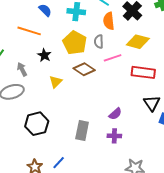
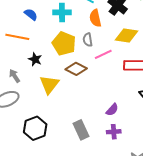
yellow triangle: (56, 82) -> (49, 84), size x1.5
gray rectangle: (82, 130) -> (81, 130), turned -30

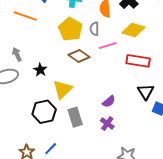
black star: (35, 59) -> (40, 70), moved
yellow triangle: (49, 84) -> (63, 89), moved
black hexagon: (35, 128) -> (44, 112), moved
purple cross: (114, 132) -> (107, 124), turned 32

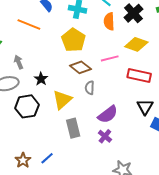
gray semicircle: (94, 29) -> (90, 88), moved
purple semicircle: (109, 101) -> (108, 114), size x1.5
black hexagon: (44, 112) -> (27, 106), moved

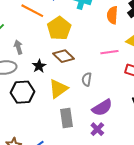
yellow pentagon: (73, 40) -> (59, 28), moved
brown diamond: (80, 67) -> (64, 56), moved

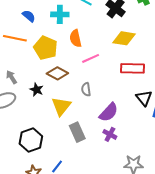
orange semicircle: (112, 15) -> (76, 38), moved
pink line: (109, 52) -> (91, 58), moved
black hexagon: (22, 92) -> (31, 140), moved

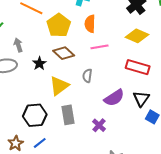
purple semicircle: (109, 112) -> (114, 98), moved
black hexagon: (31, 140) -> (35, 115), moved

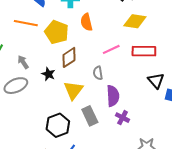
pink line: (100, 47) -> (111, 49), moved
brown diamond: (64, 53) -> (69, 57), turned -60
purple semicircle: (114, 98) -> (113, 96), moved, turned -45

